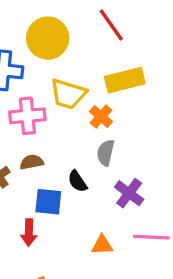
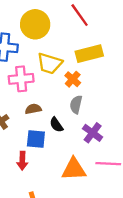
brown semicircle: (32, 162) -> (33, 109), moved
orange triangle: (102, 245) -> (74, 169), size x1.6

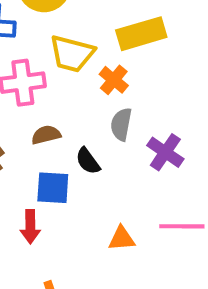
purple cross: (93, 133) -> (165, 152), moved
orange triangle: (74, 169) -> (122, 239), size x0.6

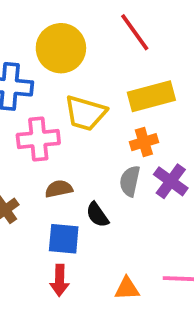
orange cross: (114, 80) -> (144, 142), moved, turned 32
purple cross: (165, 152) -> (171, 181), moved
red arrow: (30, 227) -> (60, 280), moved

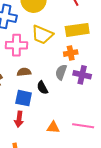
purple cross: (171, 181) -> (82, 75), turned -30

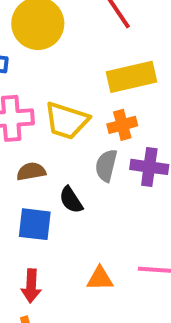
yellow trapezoid: (42, 35) -> (67, 121), moved
red arrow: (19, 119) -> (31, 286), moved

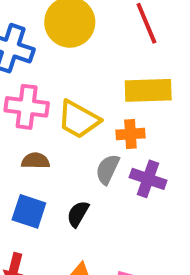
black semicircle: (71, 200) -> (78, 214), moved, turned 52

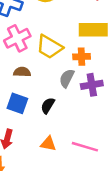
pink cross: (27, 107) -> (17, 38), turned -35
purple cross: (148, 179) -> (92, 85), turned -30

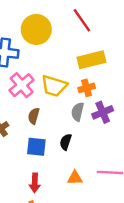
brown semicircle: (22, 72) -> (34, 116), turned -63

